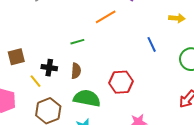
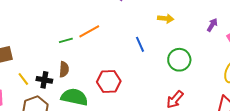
orange line: (106, 17) -> (89, 31), moved
black cross: (49, 68) -> (44, 80), moved

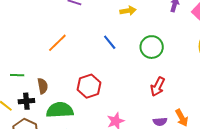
green line: (66, 40) -> (17, 75), moved, turned 32

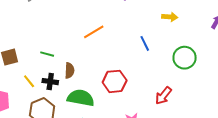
red arrow: (158, 87) -> (163, 96), moved

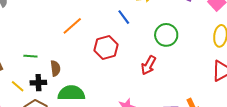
blue line: (145, 43) -> (124, 17), moved
red hexagon: (115, 81) -> (106, 47), moved
red arrow: (163, 96) -> (148, 65), moved

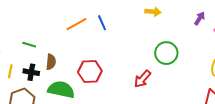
blue line: (124, 17) -> (102, 23), moved
red hexagon: (106, 47) -> (90, 71), moved
yellow line: (18, 86) -> (10, 71), turned 48

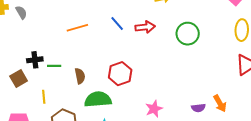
orange line: (77, 24) -> (77, 28), moved, turned 30
black cross: (31, 72) -> (35, 60), moved
red arrow: (142, 79) -> (145, 27), moved, turned -120

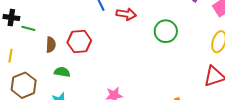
red hexagon: (120, 74) -> (79, 42), moved
green semicircle: (98, 99) -> (62, 72), size x0.6

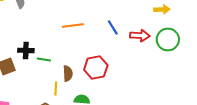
green circle: (166, 31) -> (168, 39), moved
yellow line: (11, 56) -> (56, 88), moved

